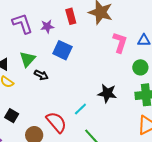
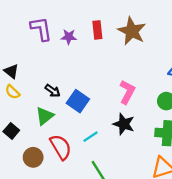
pink L-shape: (120, 42) -> (127, 92), moved
blue square: (62, 50) -> (78, 101), moved
green triangle: (27, 59) -> (45, 116), moved

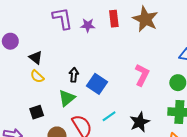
black arrow: (53, 91) -> (74, 75), turned -120
black star: (124, 124) -> (140, 122), moved, turned 30
black square: (11, 131) -> (37, 112), turned 32

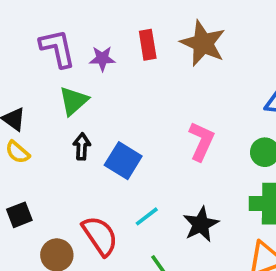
green triangle: (67, 98) -> (74, 101), moved

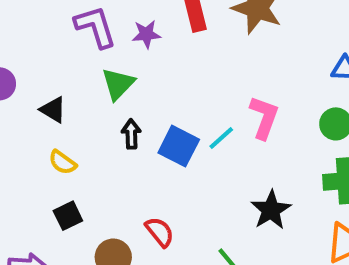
yellow semicircle: (17, 152) -> (63, 162), moved
cyan line: (147, 216) -> (221, 138), moved
red semicircle: (100, 236) -> (160, 232), size x0.7

